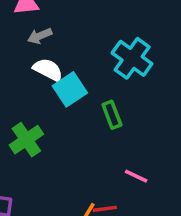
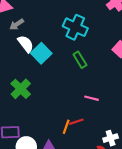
white semicircle: (48, 70) -> (26, 44), turned 36
green rectangle: (112, 115) -> (80, 60), moved

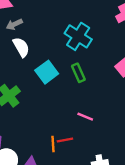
cyan square: (41, 53) -> (47, 72), moved
orange line: (66, 127) -> (53, 144), turned -32

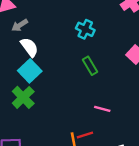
cyan cross: (78, 36) -> (85, 29), size x0.7
cyan square: (47, 72) -> (30, 71), moved

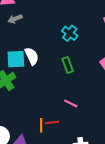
white semicircle: (29, 47) -> (32, 56), moved
cyan square: (30, 71) -> (16, 59), turned 30

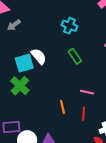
red line: (52, 123) -> (83, 114), moved, turned -64
orange line: (41, 125) -> (63, 107), moved

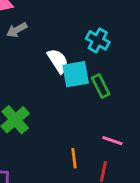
white semicircle: (39, 56) -> (58, 61), moved
cyan square: (24, 63) -> (76, 74), moved

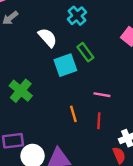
cyan cross: (98, 40) -> (77, 16), turned 30
cyan square: (76, 74) -> (65, 65), moved

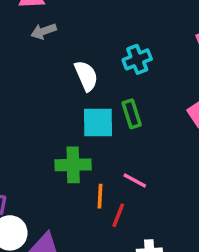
green cross: (21, 91) -> (73, 165), moved, turned 30
orange line: (73, 114) -> (100, 196), moved

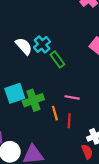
cyan cross: (137, 59) -> (42, 44), moved
cyan square: (98, 123) -> (15, 93), moved

